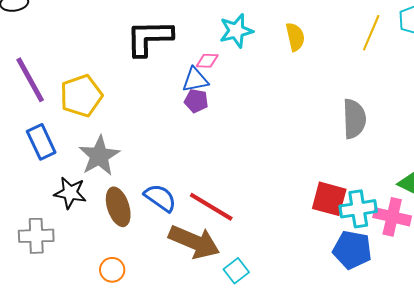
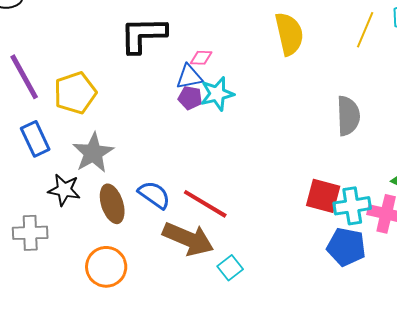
cyan star: (236, 31) -> (217, 94), moved
yellow semicircle: (295, 37) -> (289, 34), size x1.5
orange circle: (112, 270) -> (106, 267), size x1.6

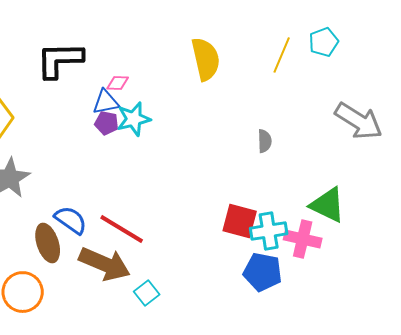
gray semicircle: (348, 116) -> (265, 141), size x0.6
brown ellipse: (112, 204) -> (48, 243), moved

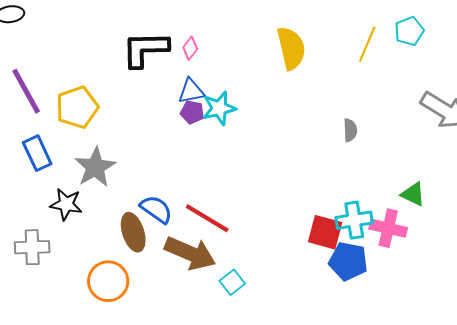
pink diamond: (118, 83) -> (190, 48), moved, turned -55
green triangle: (328, 205) -> (413, 194), size x0.7
red square: (240, 221) -> (325, 232), moved

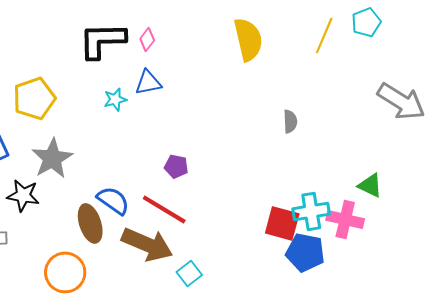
cyan star: (219, 108) -> (115, 99), moved, size x0.7
purple pentagon: (192, 112) -> (176, 166), moved
gray semicircle: (350, 130) -> (290, 121), moved

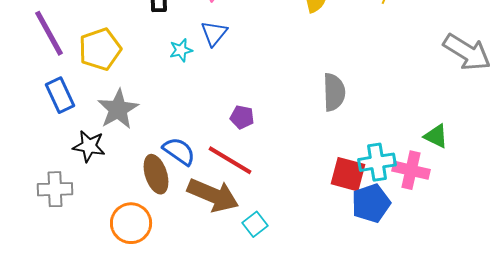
blue triangle: (148, 82) -> (214, 33), turned -40
gray semicircle: (290, 121) -> (334, 92), moved, size x1.6
blue pentagon: (305, 252) -> (371, 203), turned -30

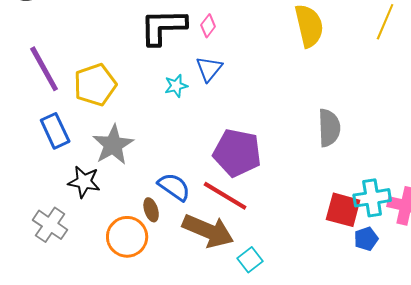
purple pentagon: (242, 117) -> (237, 153), size x2.0
brown ellipse: (156, 174) -> (151, 210), size x0.6
gray cross: (55, 189) -> (50, 225), turned 36
blue pentagon: (371, 203) -> (366, 239), size x0.6
orange circle: (131, 223) -> (127, 237), moved

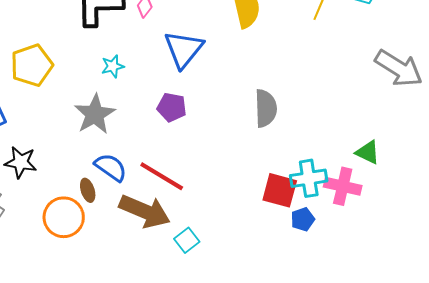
blue triangle: (209, 69) -> (184, 49), moved, size x1.5
gray star: (113, 145) -> (95, 114), moved
purple pentagon: (237, 153) -> (172, 107), moved, size x0.6

